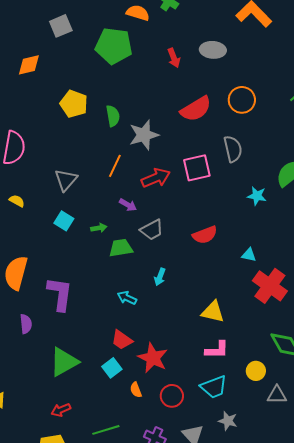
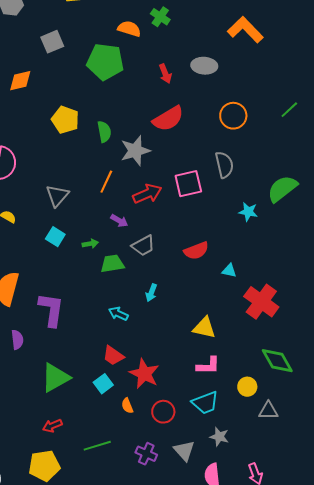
red semicircle: (196, 109) -> (168, 119), moved
cyan triangle: (249, 255) -> (229, 271), moved

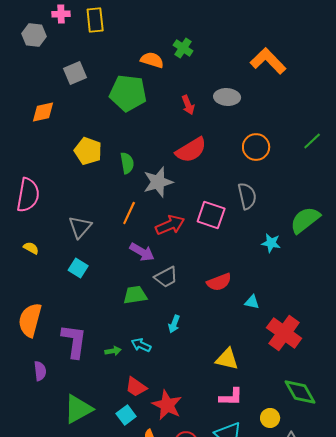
pink square: (188, 184) -> (211, 215), turned 32
purple arrow: (119, 221) -> (142, 252), size x1.4
green arrow: (90, 244) -> (113, 351), moved

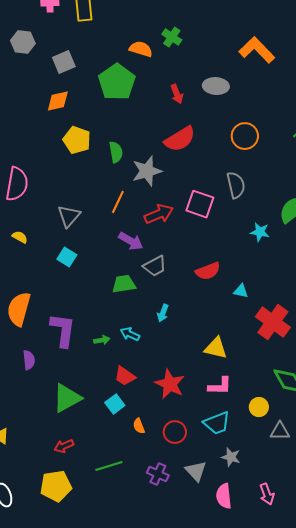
gray hexagon: (34, 35) -> (23, 42), moved
green pentagon: (128, 93) -> (117, 82), turned 30
orange diamond: (43, 112) -> (58, 101), moved
red star: (167, 405) -> (170, 384), moved

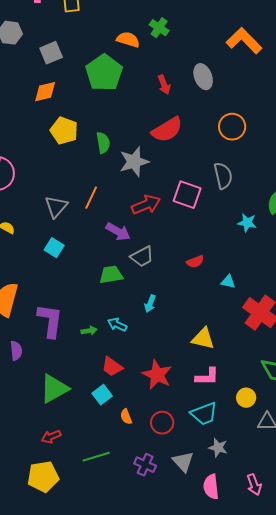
gray ellipse: (216, 86) -> (203, 77), turned 65
orange line: (118, 202) -> (91, 198), moved
red semicircle: (208, 271) -> (195, 262), size x0.7

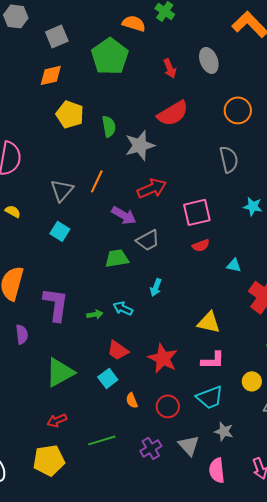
pink square: (187, 195) -> (197, 212), moved, turned -32
purple cross: (145, 465) -> (151, 448), turned 35

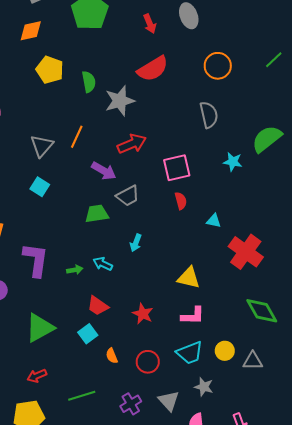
red semicircle: (201, 245) -> (181, 201), turned -84
red star: (163, 358) -> (143, 314), size x0.7
yellow circle: (252, 381) -> (225, 351), moved

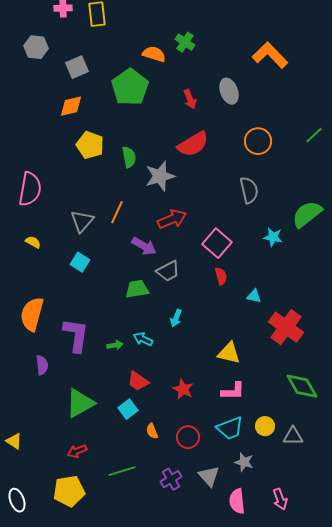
pink square: (177, 168) -> (217, 243), turned -36

